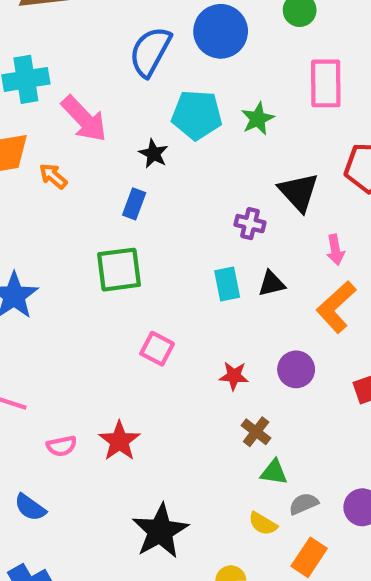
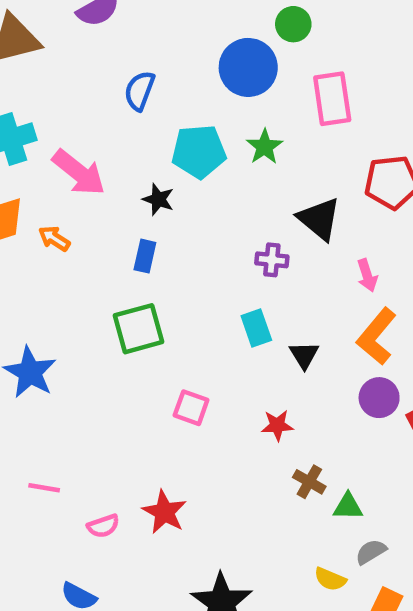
blue circle: (221, 31) -> (248, 67), moved
blue semicircle: (150, 52) -> (140, 91), size x0.7
black triangle: (272, 284) -> (304, 355), moved, turned -40
purple circle: (296, 369) -> (379, 398), moved
green triangle: (274, 472) -> (348, 507), moved

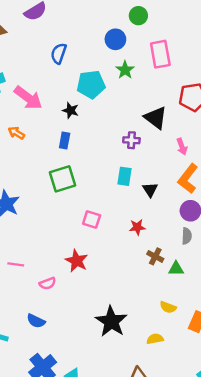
blue circle: (248, 67) -> (115, 39), size x0.7
green star: (264, 147) -> (125, 70), moved
cyan rectangle: (256, 328) -> (125, 176), turned 30
red star: (164, 512) -> (77, 261), moved
gray semicircle: (371, 552) -> (187, 236), moved, turned 126

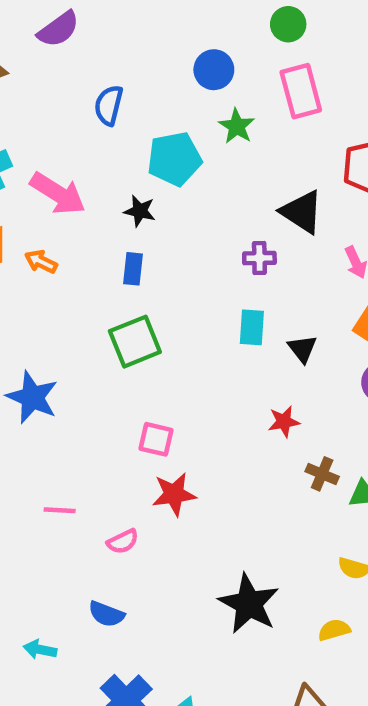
green circle: (138, 16) -> (288, 24), moved
pink square: (92, 219) -> (156, 439), moved
red star: (77, 261) -> (174, 494), turned -30

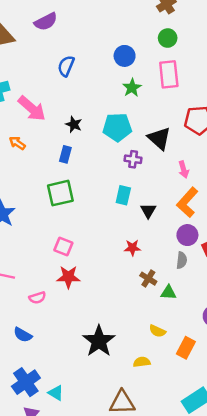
cyan pentagon: (174, 159) -> (117, 127), moved

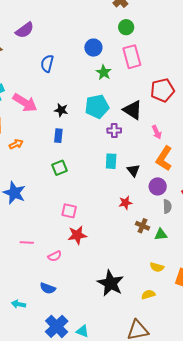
orange arrow: (17, 143) -> (16, 144), moved, turned 128
green square: (60, 193) -> (59, 168), size x0.7
purple circle: (187, 235) -> (158, 186), moved

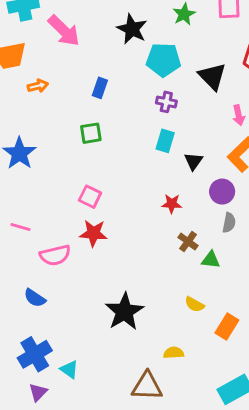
black star: (61, 110) -> (132, 29), moved, size x1.5
purple cross: (114, 131) -> (166, 102), moved
pink semicircle: (55, 256) -> (55, 255), size x1.5
yellow semicircle: (148, 295) -> (174, 353), moved

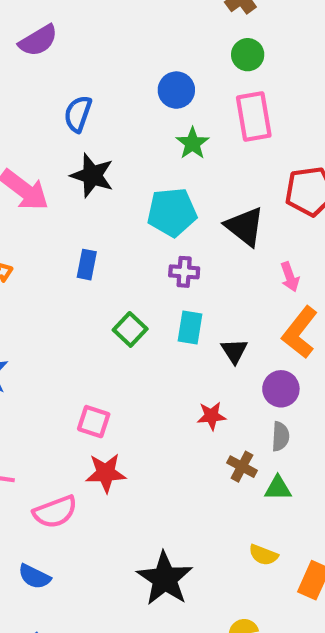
black star: (132, 29) -> (92, 175), moved
green square: (91, 133) -> (130, 329), moved, turned -30
gray semicircle: (229, 223) -> (280, 436), moved

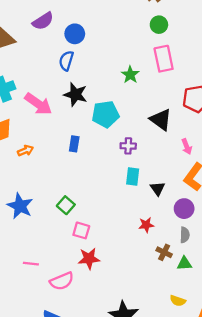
blue circle: (176, 90) -> (75, 34), moved
cyan pentagon: (172, 212) -> (105, 114), moved
green square: (130, 329) -> (66, 205), moved

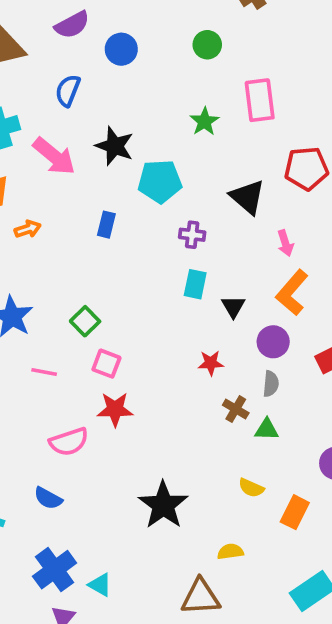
green circle: (159, 25) -> (207, 45), moved
blue semicircle: (66, 61) -> (68, 91), moved
pink line: (31, 264) -> (44, 372), moved

